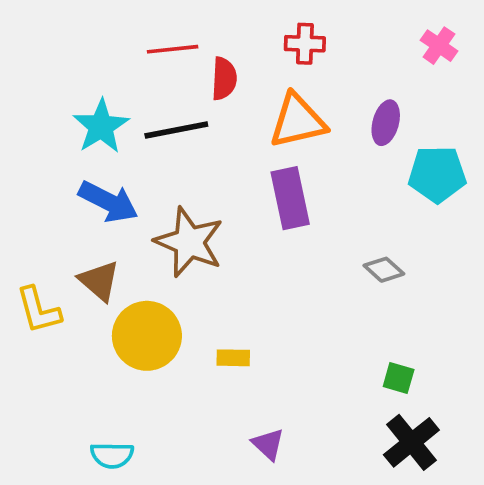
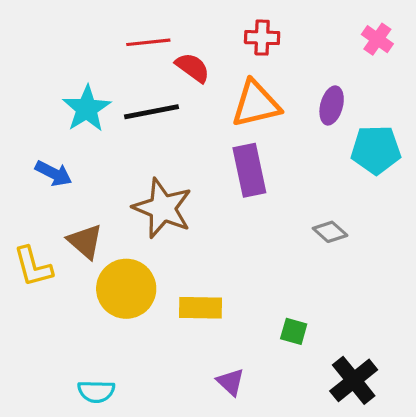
red semicircle: (224, 79) -> (193, 68), turned -57
blue arrow: (108, 202) -> (54, 173), moved, size x0.7
yellow rectangle: (233, 358) -> (200, 308), size x1.5
green square: (399, 378) -> (294, 331), moved

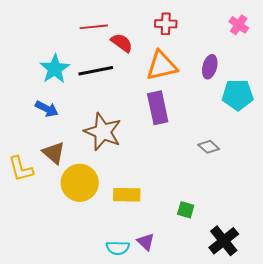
blue arrow: (54, 173) -> (47, 109), moved
cyan semicircle: (96, 391) -> (118, 248), moved

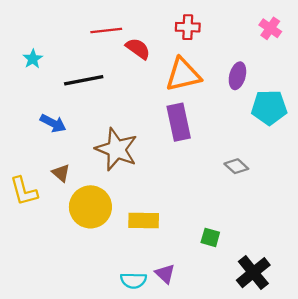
cyan star: (55, 69) -> (33, 59), moved, size x0.6
black line: (96, 71) -> (84, 80), moved
brown triangle: (54, 153) -> (61, 173), size x0.7

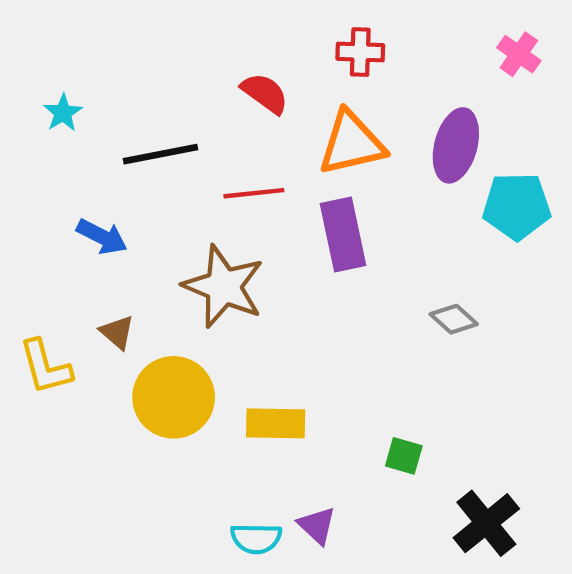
red line: (106, 31) -> (254, 193), moved
purple ellipse: (237, 76) -> (456, 145), size x1.4

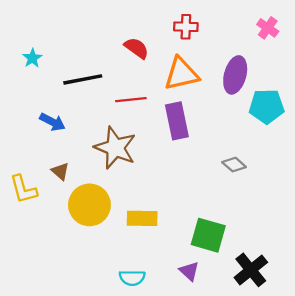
green square: (404, 456) -> (208, 235), size x1.8
purple triangle: (317, 525) -> (189, 271), moved

